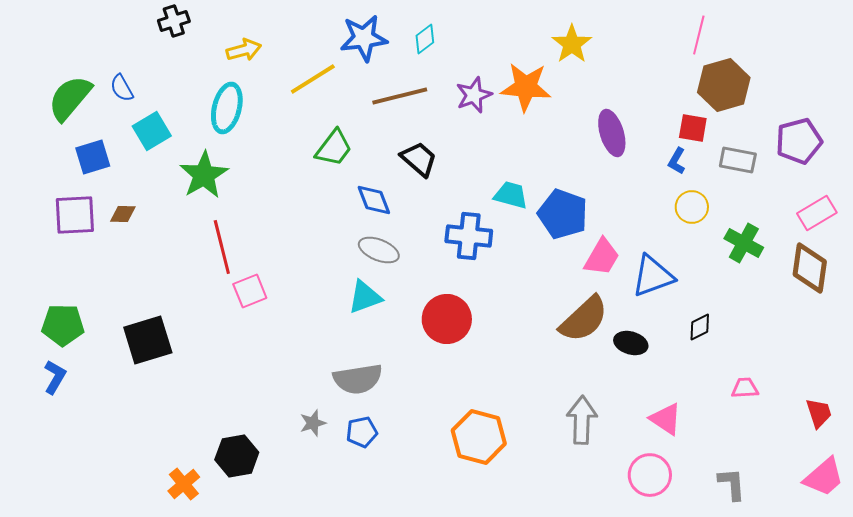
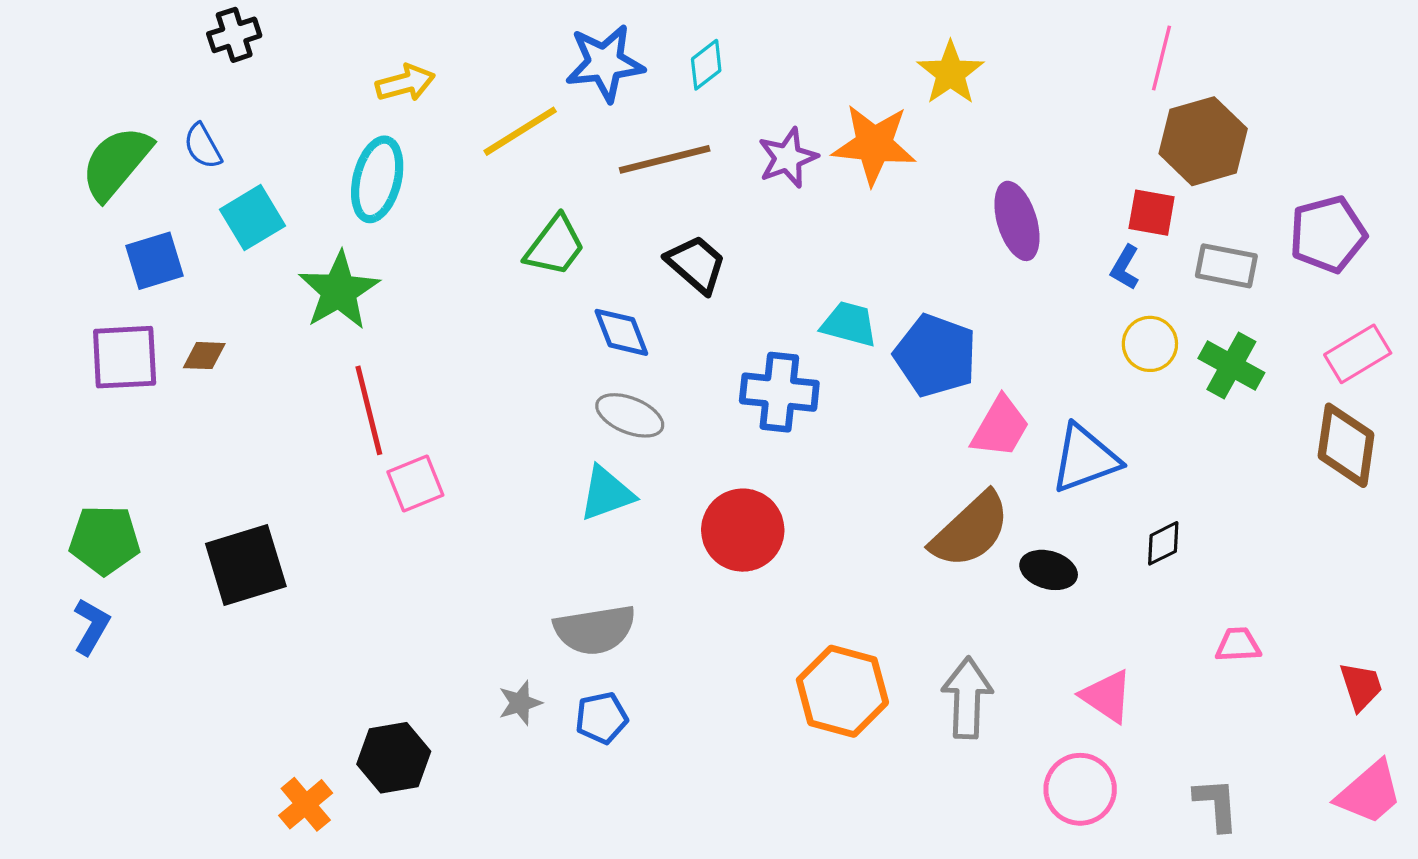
black cross: (174, 21) -> (234, 35), moved
green cross: (744, 243) -> (1231, 366), moved
orange hexagon: (479, 437) -> (842, 691), moved

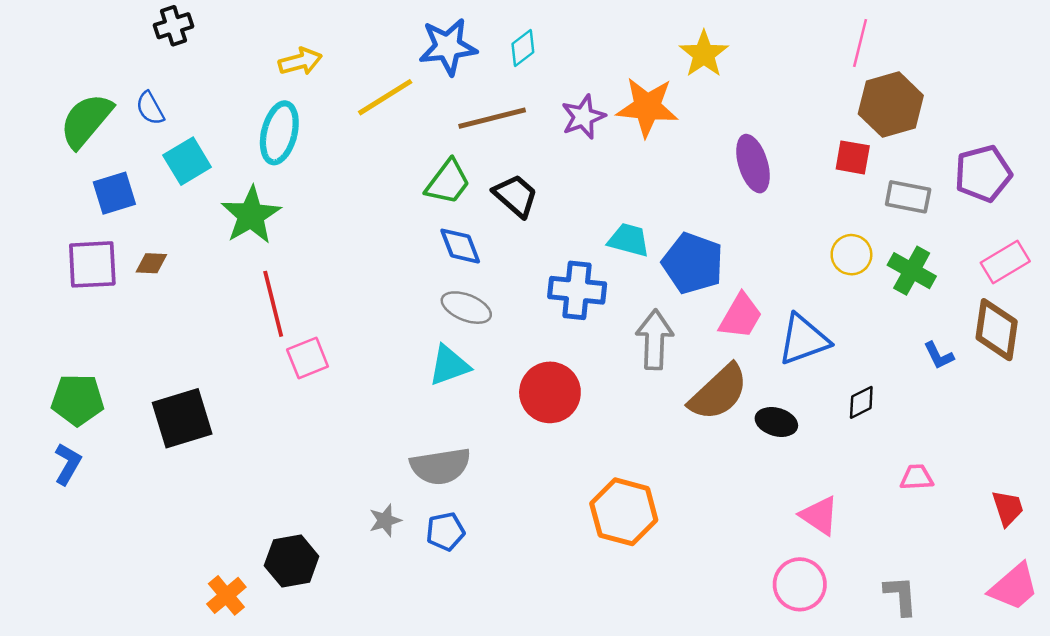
green trapezoid: (555, 246) -> (448, 182), moved
blue L-shape: (1125, 267) -> (939, 356), moved, turned -56
gray arrow: (967, 698) -> (655, 340), moved

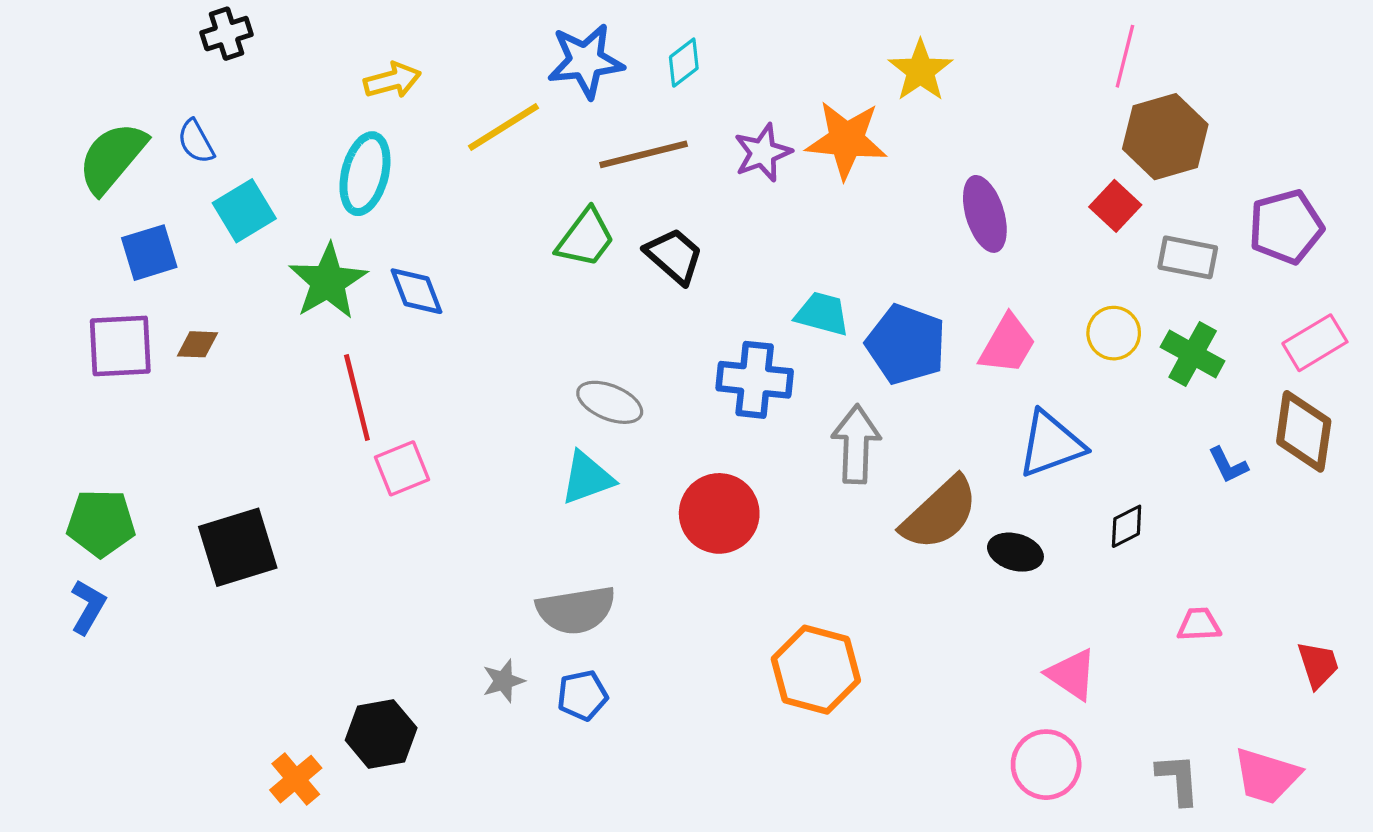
red square: (853, 157) -> (1115, 206), turned 33
blue diamond: (460, 246) -> (417, 291), moved
pink trapezoid: (741, 316) -> (1007, 344), moved
pink trapezoid: (1014, 587) -> (1267, 776), moved, turned 58

